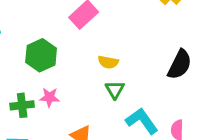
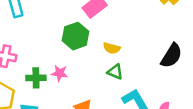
green hexagon: (41, 55) -> (76, 36), moved
green triangle: (115, 90) -> (115, 72), turned -42

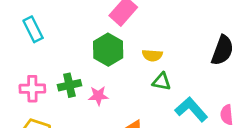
green cross: (36, 78) -> (69, 85), moved

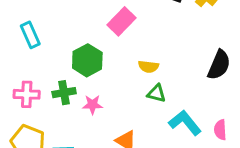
green hexagon: (108, 50) -> (87, 60), moved

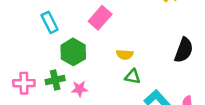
cyan rectangle: (30, 35) -> (50, 22), moved

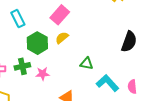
yellow semicircle: (125, 55) -> (62, 38), moved, turned 136

